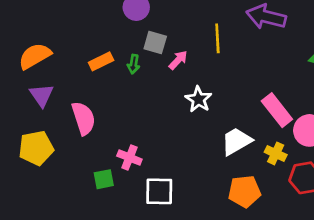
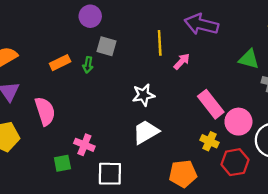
pink arrow: (178, 60) -> (182, 61), moved
white star: (198, 99) -> (143, 95), turned 30
white trapezoid: (236, 141) -> (146, 132), moved

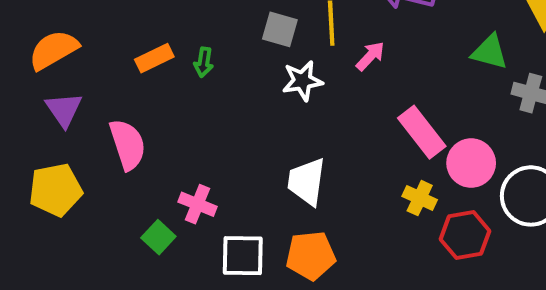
gray square: (106, 46) -> (280, 29), moved
white star: (143, 95) -> (302, 81), moved
white trapezoid: (146, 132) -> (307, 182), turned -52
green square: (62, 163) -> (158, 237), turned -36
orange pentagon: (183, 174) -> (311, 256), moved

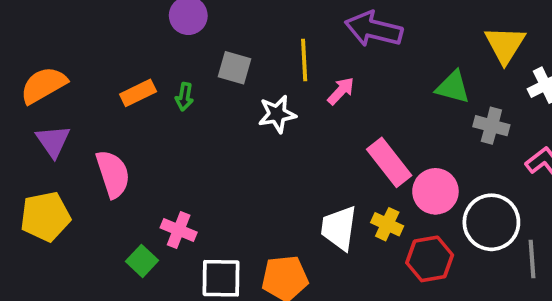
gray square: (280, 29) -> (235, 68), moved
white trapezoid: (307, 182) -> (339, 228), moved

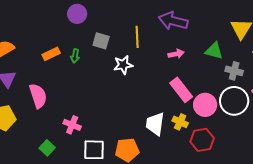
pink arrow: (341, 91) -> (176, 54), moved, turned 35
white circle: (491, 222) -> (234, 101), moved
green square: (142, 261) -> (47, 148), moved

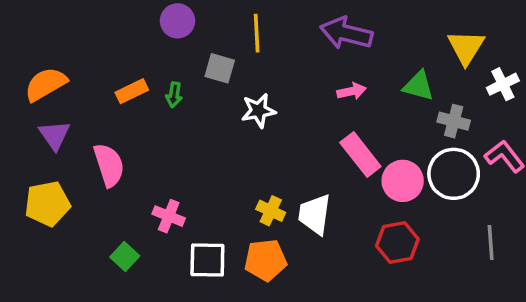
yellow line: (137, 37) -> (257, 33), moved
yellow cross: (180, 122) -> (271, 211), moved

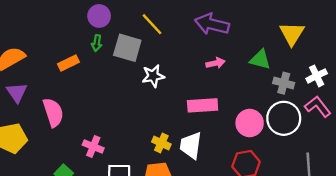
yellow line: (257, 33) -> (152, 24), turned -40
gray square: (220, 68) -> (127, 48), size x1.4
white cross: (503, 84) -> (317, 76), moved
green arrow: (174, 95) -> (97, 43), moved
pink rectangle: (360, 154) -> (203, 105), moved, turned -56

